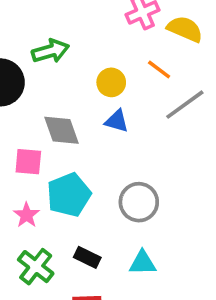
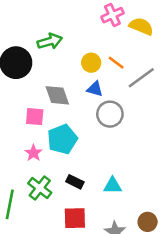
orange line: (159, 70) -> (116, 63), moved
gray circle: (139, 202) -> (110, 114), moved

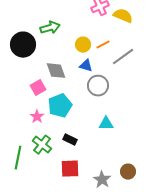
orange line: (116, 63) -> (103, 45), turned -64
pink square: (35, 117) -> (38, 88), turned -35
cyan triangle: (112, 186) -> (106, 124), moved

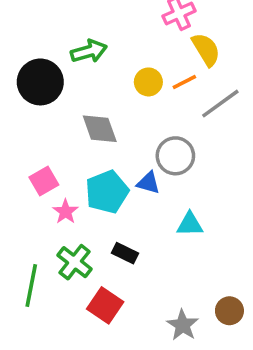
yellow semicircle: (123, 16) -> (206, 50), moved, turned 36
blue triangle: (86, 66) -> (148, 183), moved
pink square: (38, 88) -> (44, 181), moved
red square: (70, 169) -> (105, 305), moved, turned 36

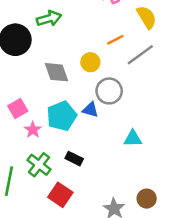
yellow semicircle: (206, 50) -> (147, 17), moved
yellow circle: (148, 82) -> (90, 62), moved
cyan triangle: (190, 224) -> (133, 139), moved

